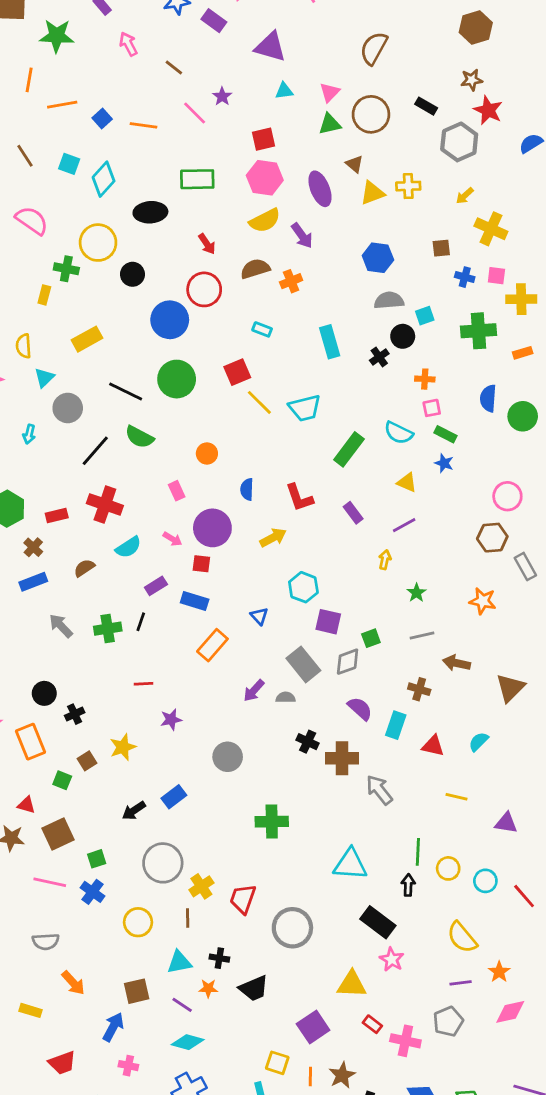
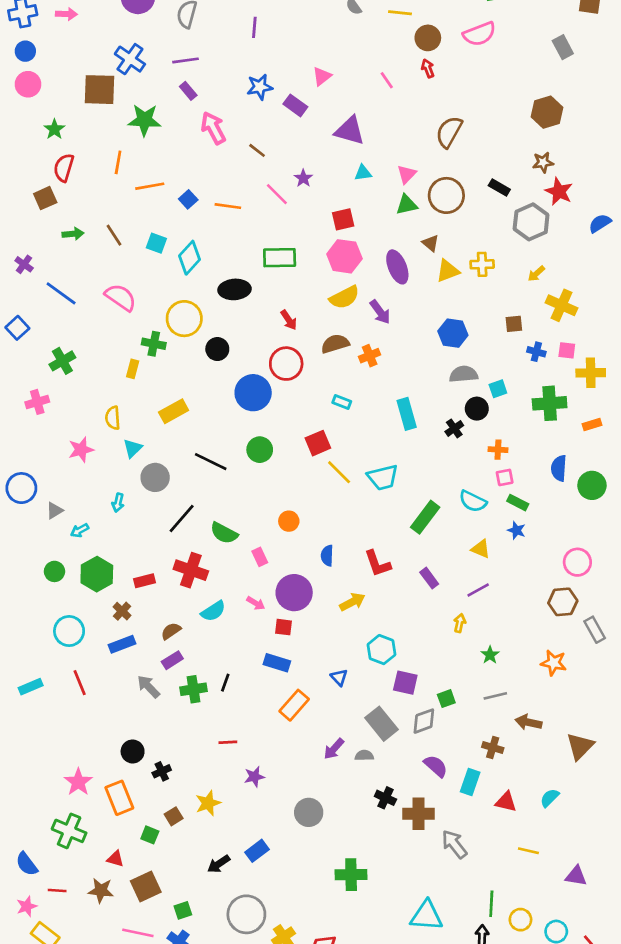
pink arrow: (128, 44) -> (213, 128), size x1.4
green circle: (177, 379) -> (260, 450), size x0.7
green semicircle: (139, 437) -> (224, 533), moved
purple rectangle: (156, 586) -> (172, 660), moved

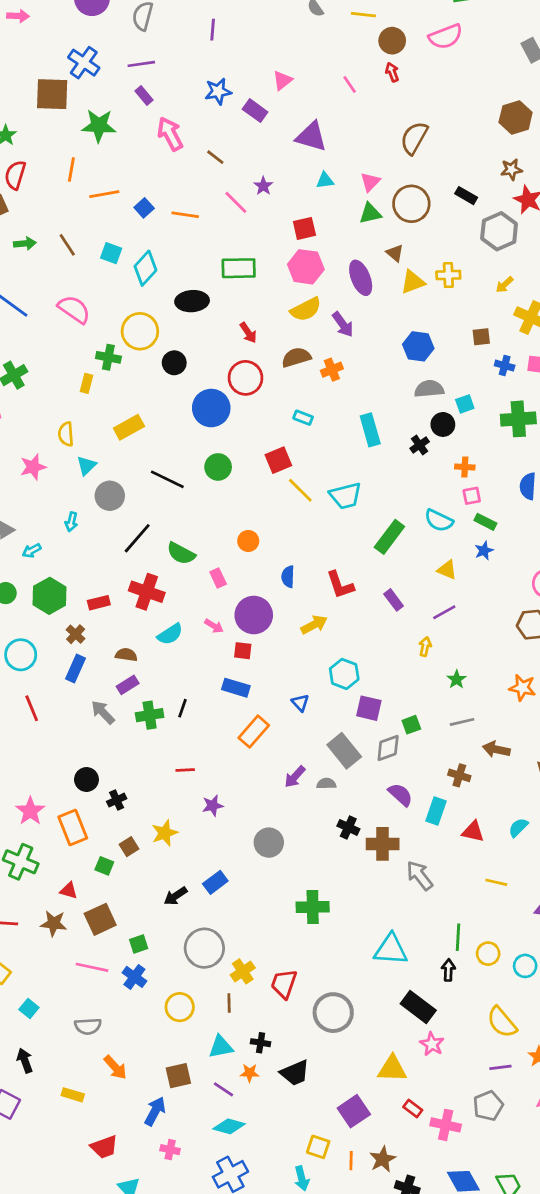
blue star: (517, 530) -> (484, 551), turned 30
brown semicircle: (171, 631) -> (126, 655), turned 42
blue rectangle: (122, 644) -> (76, 668), turned -45

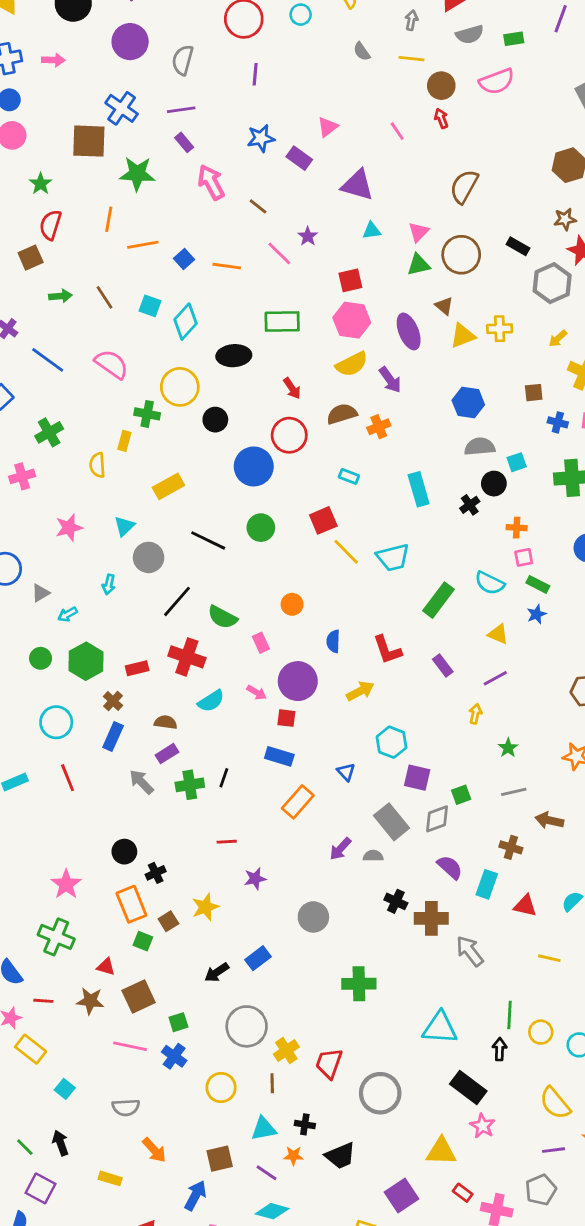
yellow semicircle: (66, 434) -> (97, 465), moved
orange rectangle: (73, 827) -> (131, 904), moved

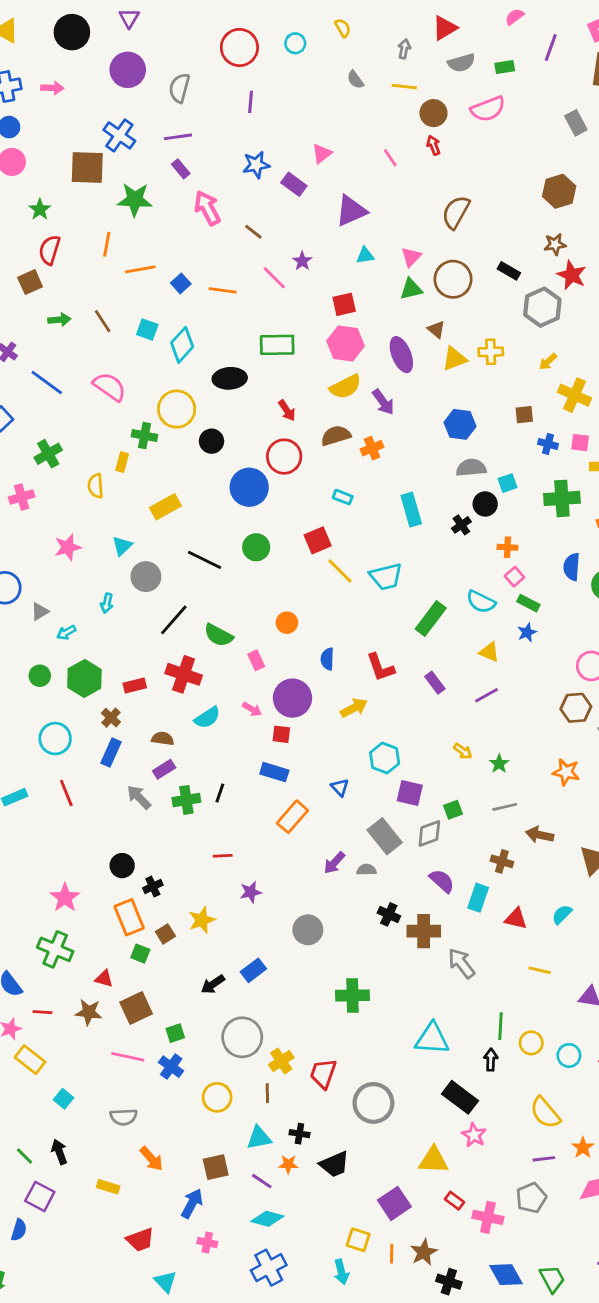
purple triangle: (357, 185) -> (351, 211), turned -40
pink square: (524, 557) -> (514, 577), turned -30
yellow arrow: (475, 714) -> (463, 751), moved, turned 114

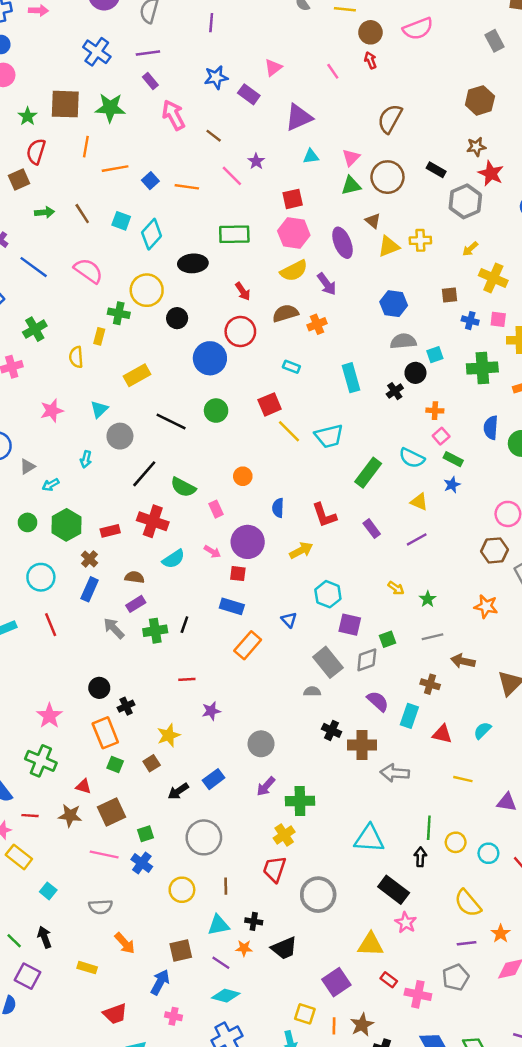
brown square: (87, 168) -> (65, 104), moved
purple arrow: (334, 863) -> (266, 786), moved
brown square: (165, 934) -> (152, 763), moved
gray arrow: (461, 963) -> (395, 773), turned -48
yellow cross: (281, 1061) -> (284, 835), moved

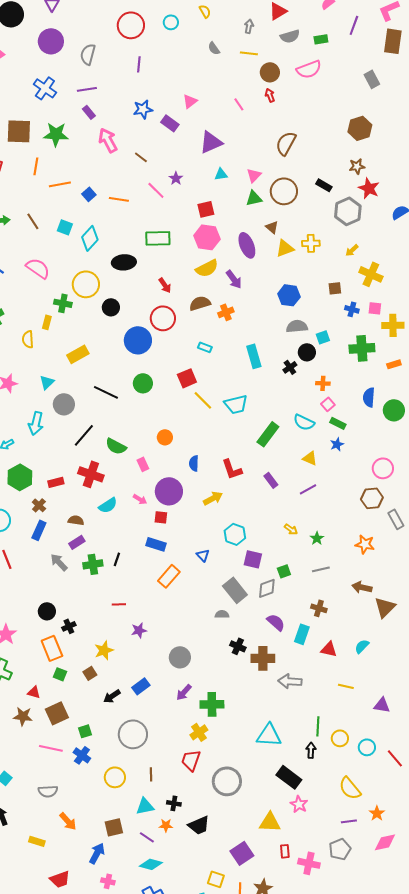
cyan arrow: (86, 459) -> (36, 423), size x1.6
brown arrow: (463, 661) -> (362, 587), moved
red rectangle: (389, 980) -> (285, 851), turned 48

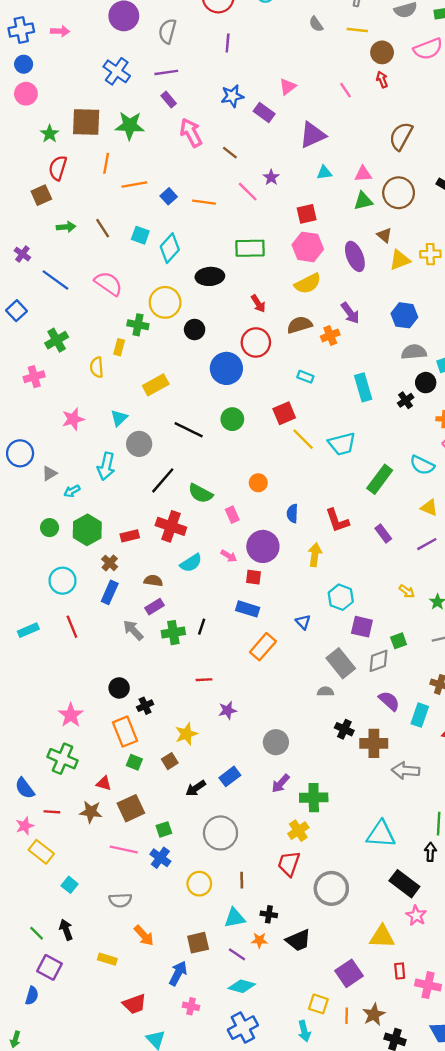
pink triangle: (254, 175) -> (363, 174), turned 42
purple arrow: (234, 279) -> (350, 313), moved
yellow arrow: (213, 498) -> (315, 555), turned -54

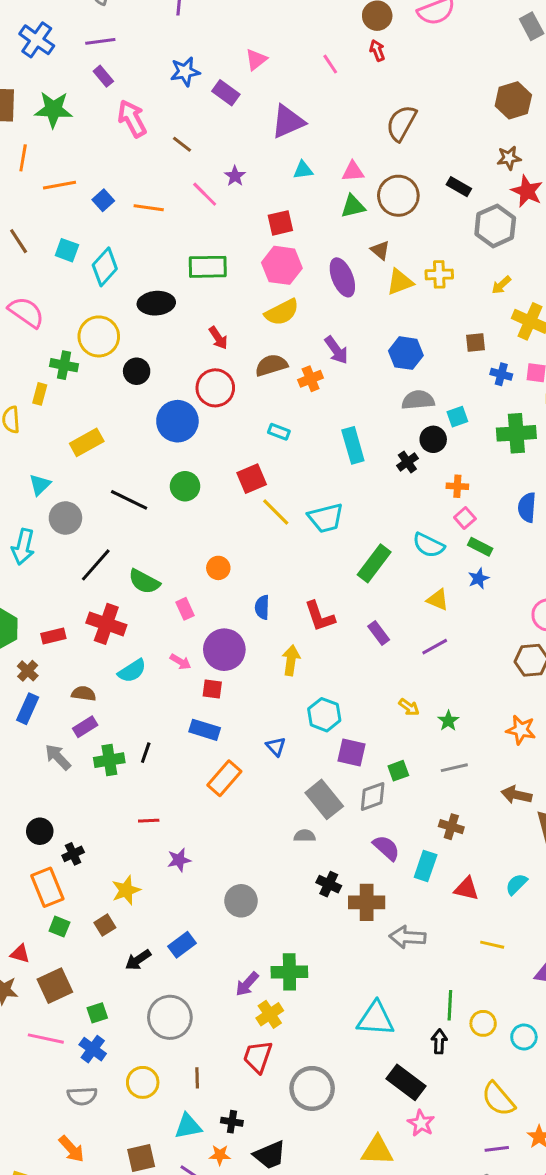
purple arrow: (281, 783) -> (247, 984), moved
gray semicircle: (120, 900) -> (82, 1096), moved

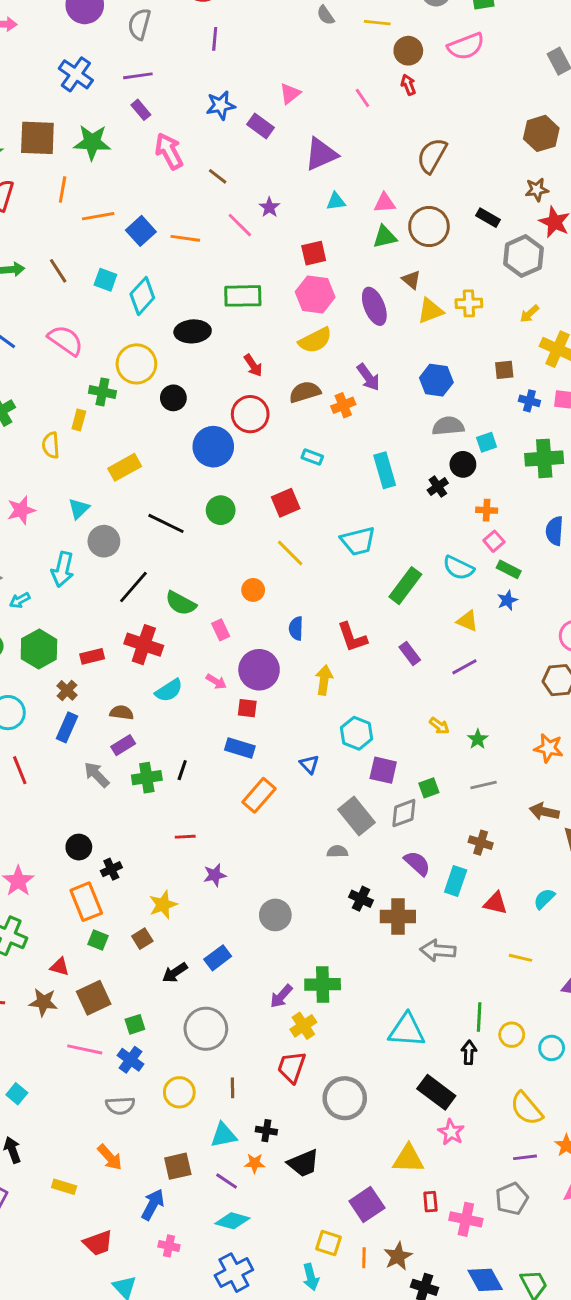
blue square: (103, 200) -> (141, 231), size x1.4
yellow line: (276, 512) -> (290, 553), moved

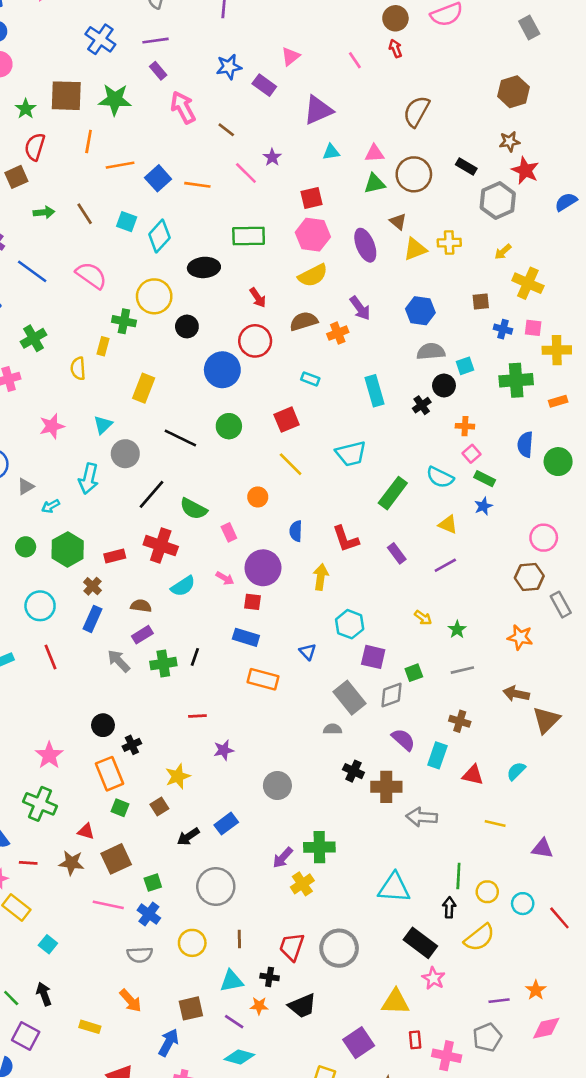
yellow rectangle: (125, 467) -> (144, 388), turned -40
orange rectangle: (259, 795) -> (263, 679), turned 64
red trapezoid: (292, 1067) -> (292, 947), moved
yellow semicircle: (526, 1109) -> (479, 938), moved, turned -88

